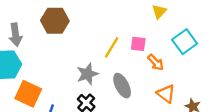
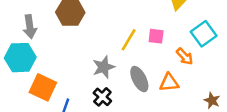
orange arrow: (156, 62) -> (185, 56), moved
orange triangle: (166, 94) -> (169, 83), moved, turned -42

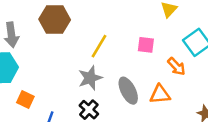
yellow line: (129, 40) -> (99, 46), moved
orange square: (43, 87) -> (25, 99), size x0.6

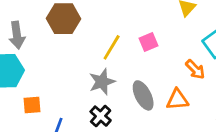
pink square: (146, 45) -> (149, 42), moved, turned -30
orange square: (25, 99) -> (32, 105), turned -30

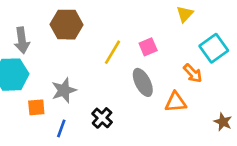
gray star: (102, 82) -> (64, 90), moved
gray ellipse: (143, 95) -> (143, 82), moved

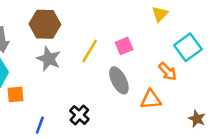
gray star: (64, 90) -> (49, 59), moved, turned -30
orange square: (36, 107) -> (16, 94), moved

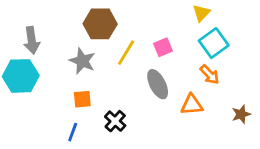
brown hexagon: (45, 24) -> (100, 24), moved
cyan square: (188, 47) -> (214, 43), moved
orange square: (16, 94) -> (82, 99), moved
brown star: (197, 119) -> (241, 114), moved, turned 30

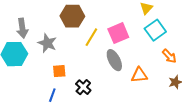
pink square: (163, 47) -> (118, 33), size x1.5
gray star: (82, 61) -> (47, 43), moved
orange arrow: (210, 75) -> (169, 56), moved

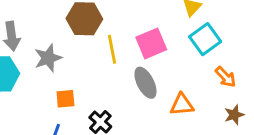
yellow line: (91, 37) -> (112, 49), turned -42
gray star: (47, 43) -> (48, 58), turned 30

